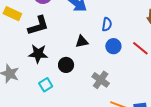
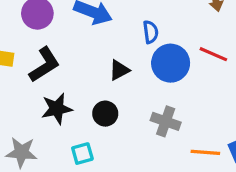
blue circle: (113, 46) -> (171, 63), size x1.5
cyan square: (46, 85) -> (82, 154), turned 32

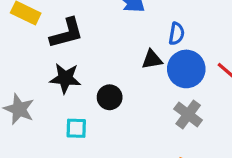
black triangle: (119, 70) -> (152, 59), moved
gray cross: (166, 121) -> (188, 114), moved

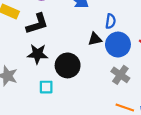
black circle: (110, 97) -> (68, 65), size x1.5

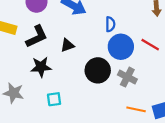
black triangle: (95, 39) -> (67, 45), moved
black circle: (68, 65) -> (98, 70), moved

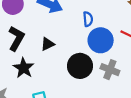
black L-shape: (37, 37) -> (16, 38), turned -30
black star: (41, 67) -> (24, 68), turned -30

